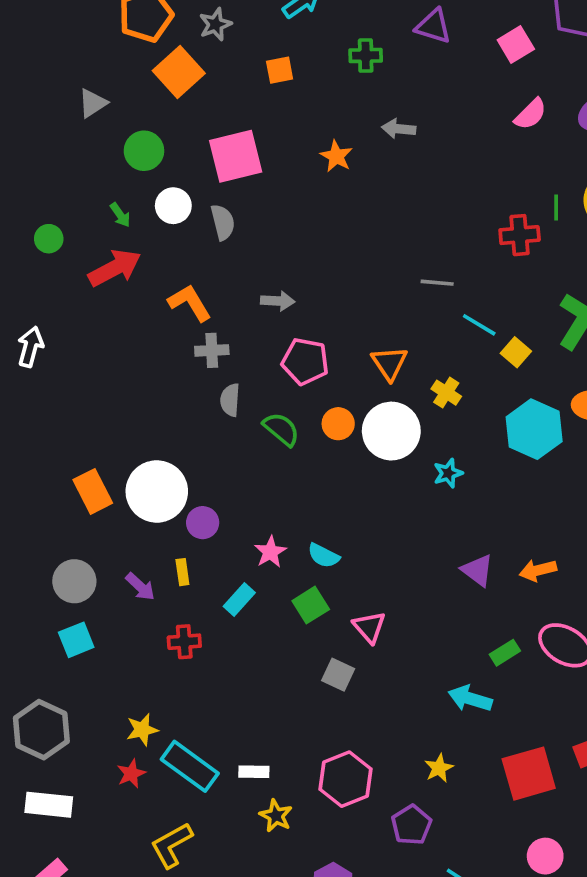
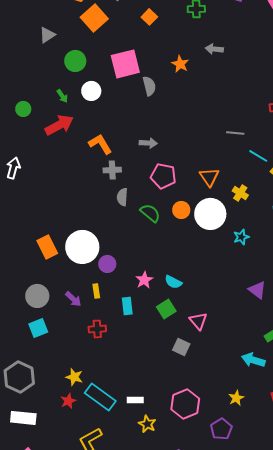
orange square: (280, 70) -> (149, 17), turned -35
gray semicircle: (223, 222) -> (149, 86), moved
cyan rectangle: (239, 600) -> (127, 306), turned -48
yellow star: (142, 730) -> (74, 377), turned 30

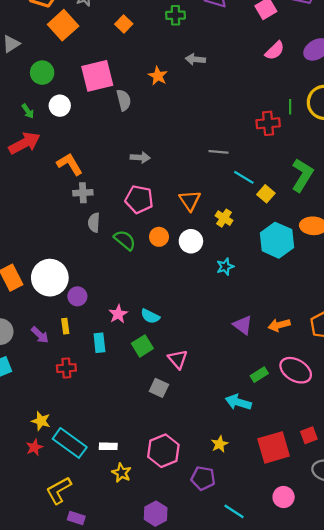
gray arrow: (148, 143) -> (140, 157), moved
white circle: (210, 214) -> (191, 241), size x0.7
purple pentagon: (221, 429) -> (203, 478), turned -30

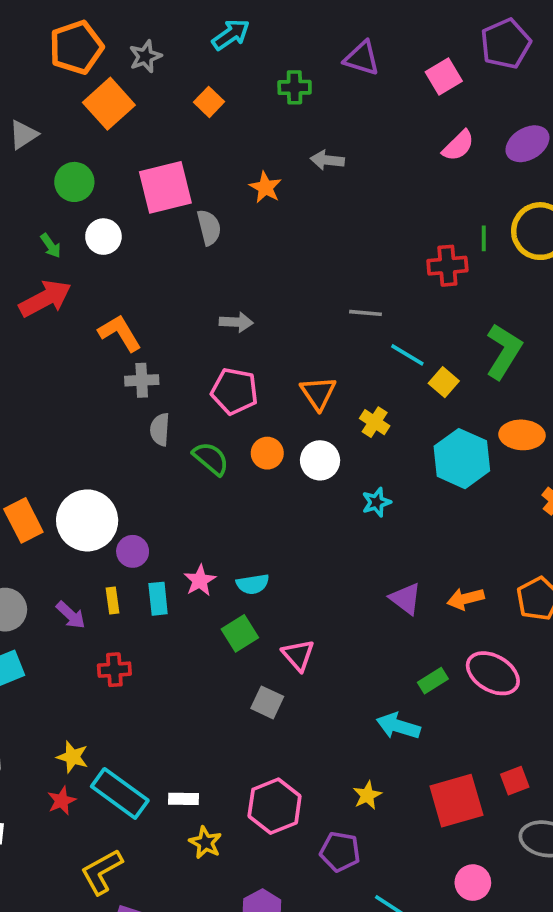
cyan semicircle: (150, 316) -> (253, 584), turned -36
cyan rectangle: (99, 343) -> (158, 599), moved

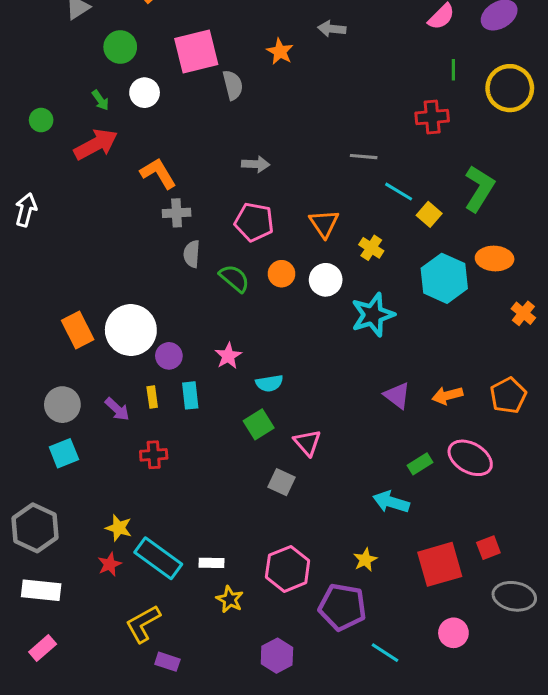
green line: (484, 238) -> (453, 70), moved
cyan star: (376, 502) -> (373, 315), size x1.8
pink star: (200, 580) -> (228, 356), moved
purple pentagon: (340, 852) -> (342, 607), size x1.4

